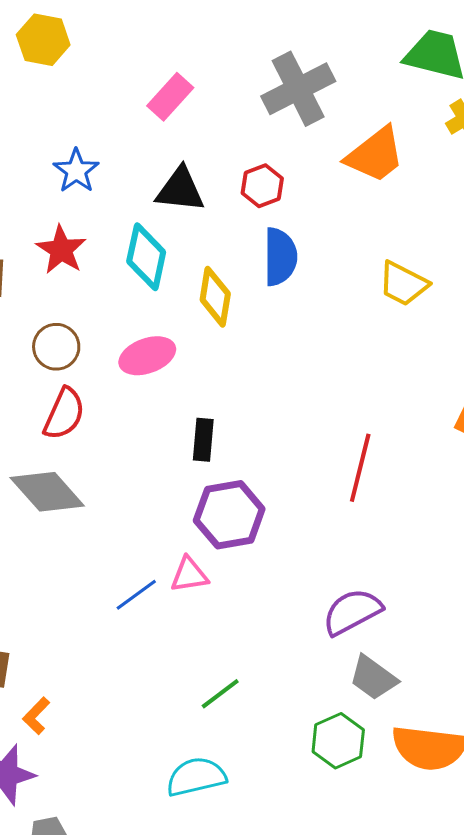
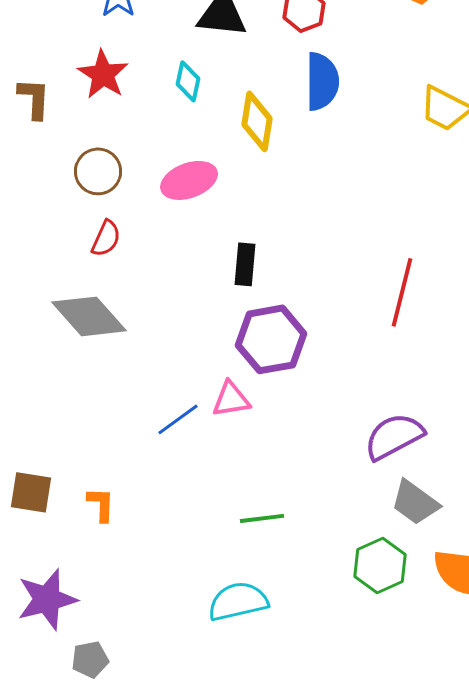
cyan diamond: (146, 257) -> (188, 81), size x0.6
red semicircle: (64, 414) -> (106, 238), size x0.7
green line: (220, 694) -> (262, 518), turned 30
orange L-shape: (36, 716) -> (101, 504), moved, turned 138

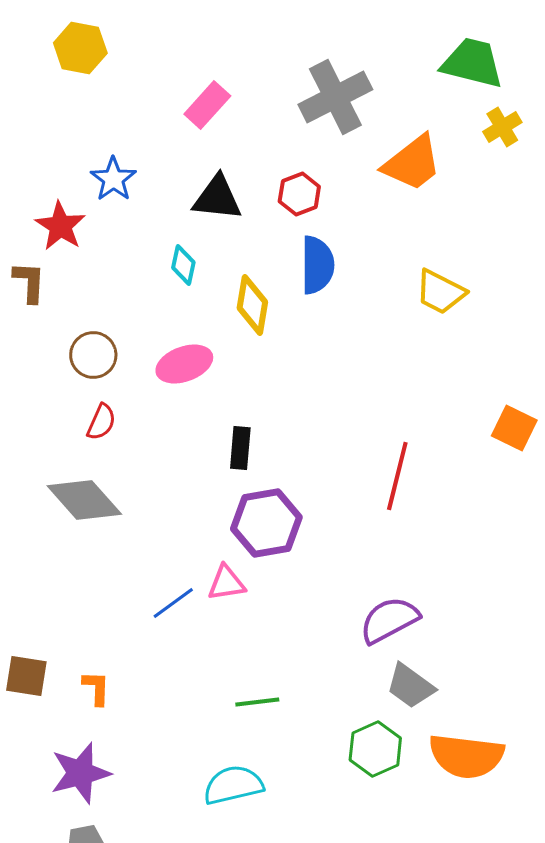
red star: (103, 74) -> (60, 226), moved
purple star: (47, 599) -> (80, 773), moved

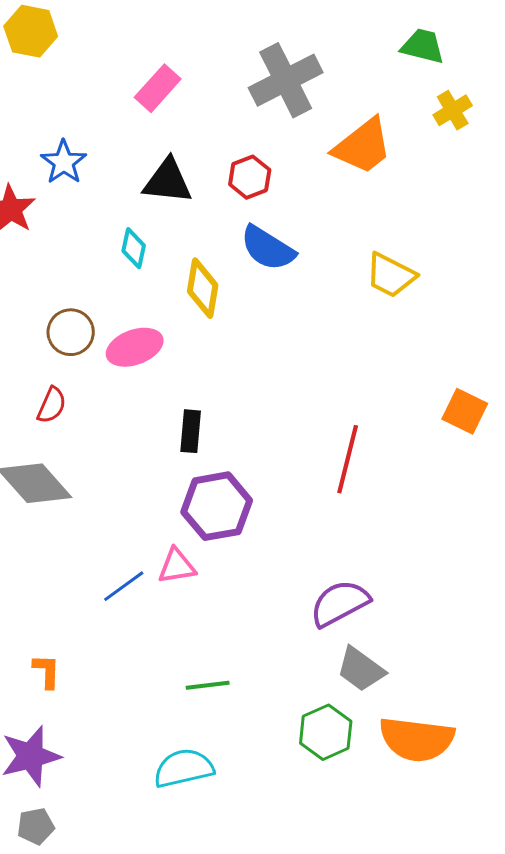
green trapezoid: (472, 63) -> (423, 46), size x0.7
blue semicircle: (317, 265) -> (268, 248), turned 122
brown circle: (93, 355) -> (71, 332), moved

